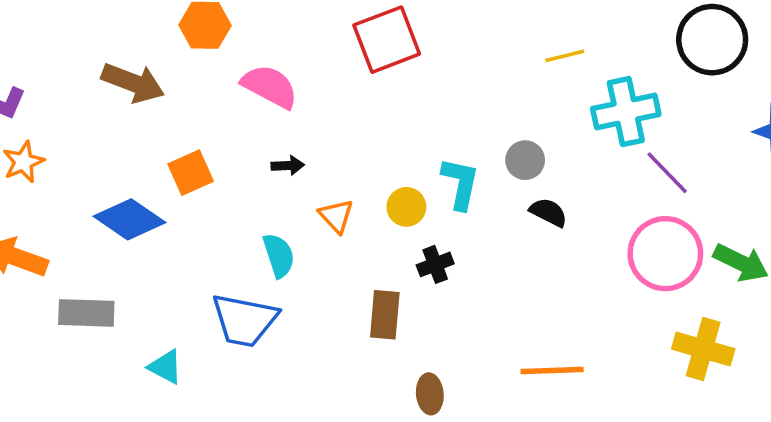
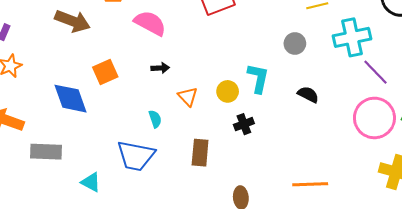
gray circle: (525, 160) -> (295, 43), moved
blue diamond: (129, 219) -> (70, 99), turned 36
cyan semicircle: (279, 255) -> (155, 119), size x0.7
brown rectangle: (385, 315) -> (200, 153), moved

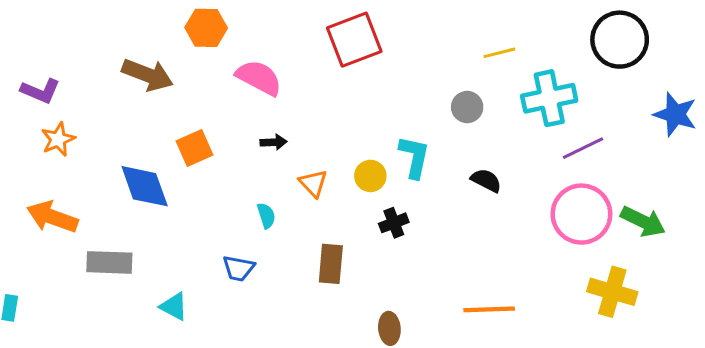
purple line: (375, 72) -> (583, 148), turned -72
blue trapezoid: (136, 156) -> (238, 268), size x0.6

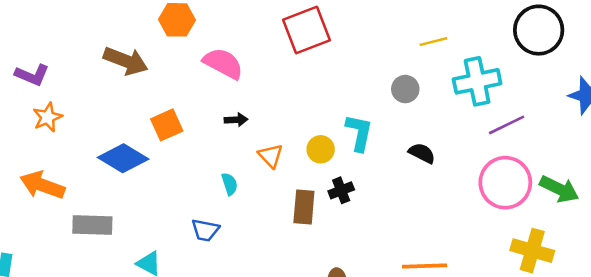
blue diamond: (145, 186) -> (123, 158), turned -39
brown rectangle: (331, 264) -> (304, 207), moved

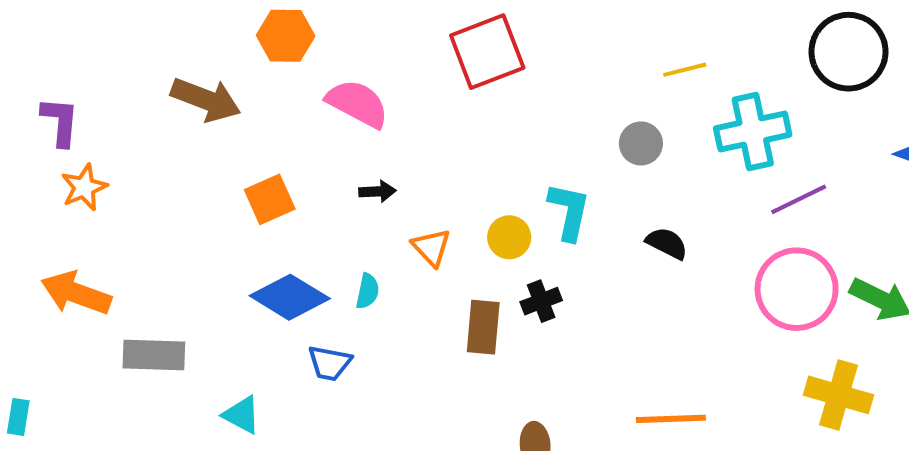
purple L-shape: (32, 75) -> (60, 122), turned -108
blue diamond: (123, 158) -> (290, 297), moved
cyan semicircle: (230, 184) -> (367, 291), turned 30

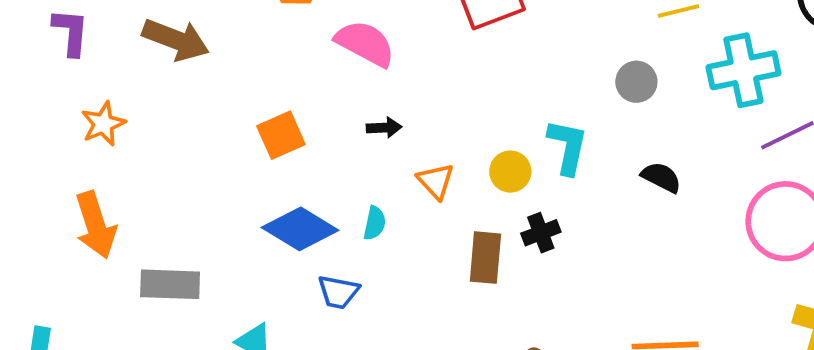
brown arrow: (206, 100) -> (176, 40), moved
purple L-shape: (60, 122) -> (71, 32), moved
orange arrow: (76, 293) -> (96, 225), turned -128

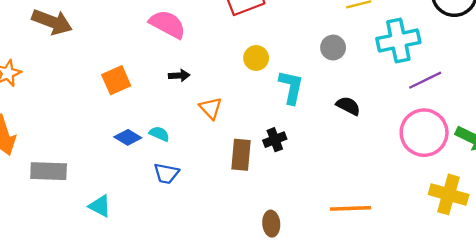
yellow circle: (510, 172) -> (256, 58), moved
cyan semicircle: (375, 223) -> (159, 134), moved, turned -78
blue diamond: (300, 229) -> (128, 137), size x0.6
blue trapezoid: (338, 292) -> (166, 173), moved

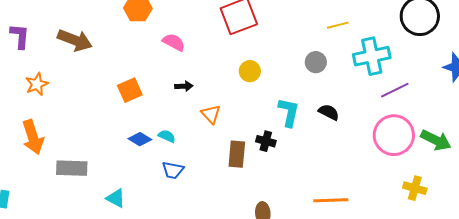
pink semicircle: (167, 24) -> (174, 42), size x0.7
cyan L-shape: (291, 87) -> (289, 112), moved
black cross: (275, 140) -> (266, 141), turned 36
yellow cross: (449, 194) -> (415, 188), size x0.7

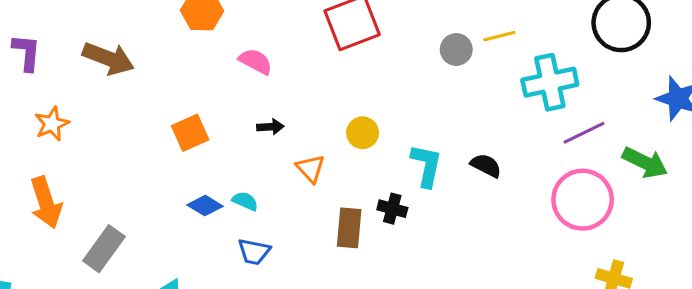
gray circle: (316, 62) -> (456, 49), moved
yellow circle: (250, 71) -> (363, 133), moved
green arrow: (436, 140) -> (645, 162), moved
gray rectangle: (72, 168) -> (104, 249), turned -56

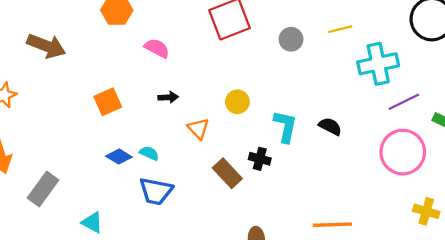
gray circle: (456, 49) -> (291, 39), moved
brown rectangle: (349, 228) -> (227, 173), turned -48
blue trapezoid: (254, 252) -> (156, 191), size x1.4

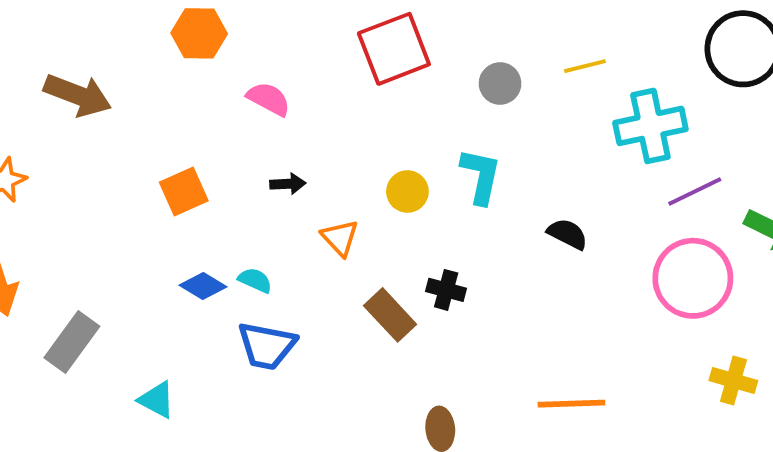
cyan L-shape: (285, 126) -> (481, 176), moved

